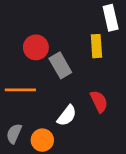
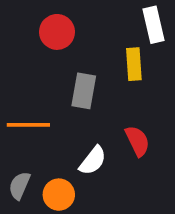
red circle: (36, 47) -> (57, 32), moved
gray rectangle: (60, 65) -> (84, 91), turned 40

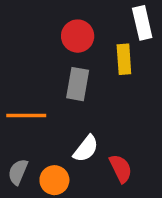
red circle: (57, 32) -> (78, 36), moved
red semicircle: (137, 141) -> (121, 169), moved

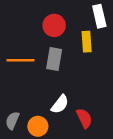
orange line: (26, 116) -> (20, 60), moved

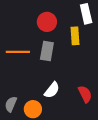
red semicircle: (84, 118) -> (85, 94), moved

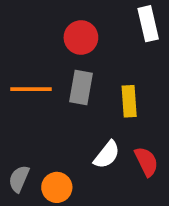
yellow rectangle: (75, 36) -> (129, 101), moved
white semicircle: (52, 90) -> (107, 155), moved

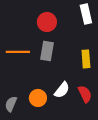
yellow rectangle: (129, 101) -> (86, 59), moved
orange circle: (57, 187) -> (38, 98), moved

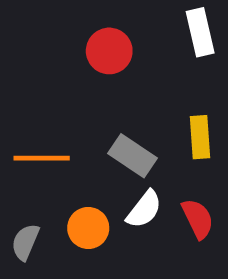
gray rectangle: (47, 51) -> (132, 156), moved, turned -66
orange line: (18, 52) -> (42, 158), moved

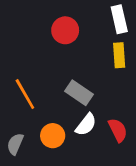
yellow rectangle: (200, 137) -> (119, 55), moved
orange line: (42, 158) -> (25, 94), turned 60

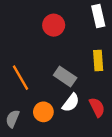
yellow rectangle: (119, 55) -> (98, 60), moved

